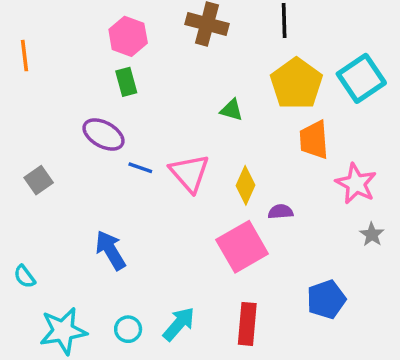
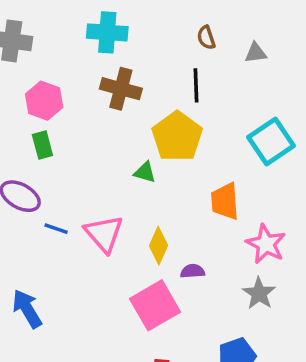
yellow pentagon: (296, 84) -> (177, 136), moved
gray star: (372, 234) -> (259, 293), moved, size x1.4

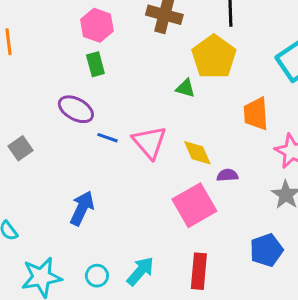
yellow diamond: (158, 246) -> (197, 153), turned -48
blue arrow: (27, 309) -> (82, 208), turned 56

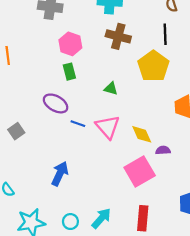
green triangle: (185, 88) -> (111, 89), moved

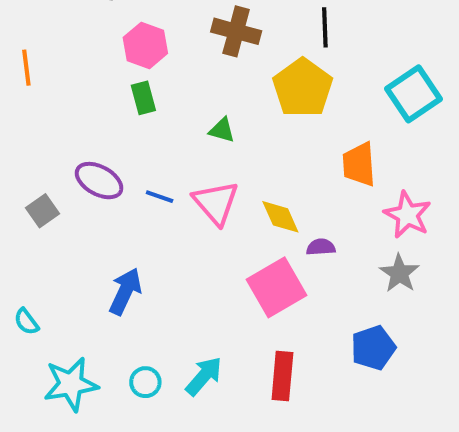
purple ellipse: (56, 103) -> (99, 181), moved

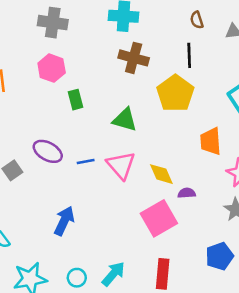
pink hexagon: (145, 45) -> (52, 68), moved
green triangle: (222, 130) -> (125, 120), size x1.5
blue line: (160, 197) -> (86, 161), turned -30

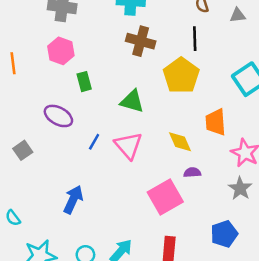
purple ellipse: (48, 151) -> (58, 116), moved
blue line: (86, 161) -> (94, 142), turned -49
yellow diamond: (161, 174) -> (180, 142), moved

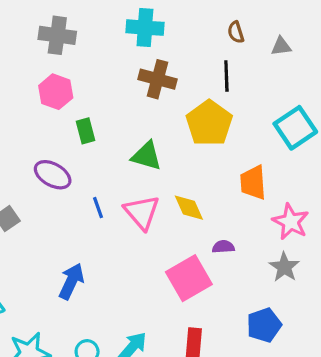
blue line: (94, 142) -> (98, 208), turned -49
yellow diamond: (180, 142) -> (189, 208), moved

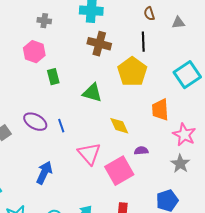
gray cross: (57, 35) -> (44, 21), moved, size x0.6
purple ellipse: (53, 175) -> (35, 122), moved
pink triangle: (142, 212) -> (89, 154), moved

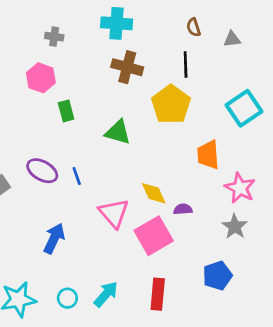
yellow diamond: (119, 126) -> (154, 193), moved

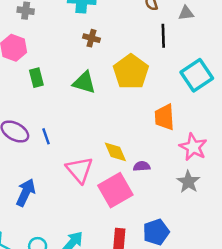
black line: (186, 64) -> (163, 36), moved
brown cross: (127, 67) -> (91, 38), size x0.6
green triangle: (118, 132) -> (84, 82), moved
blue pentagon: (217, 276) -> (156, 232), moved

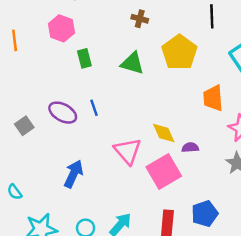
blue line: (46, 136) -> (94, 108), moved

